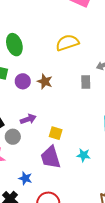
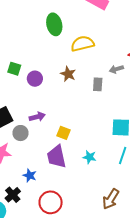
green ellipse: (14, 45) -> (54, 24), moved
brown star: (45, 82) -> (68, 74), moved

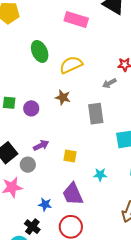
gray rectangle: (98, 84) -> (96, 114), moved, size x1.5
purple trapezoid: (57, 157) -> (73, 194), moved

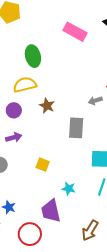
yellow semicircle: (71, 65) -> (25, 85), moved
purple arrow: (41, 145) -> (14, 137), moved
purple trapezoid: (73, 194) -> (51, 211), moved

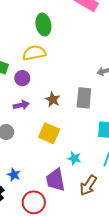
brown star: (47, 106) -> (53, 99), moved
yellow square: (43, 165) -> (49, 133), size x1.5
brown arrow: (90, 230) -> (88, 185), moved

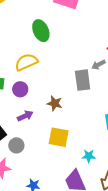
green ellipse: (43, 25) -> (41, 31), moved
gray rectangle: (84, 98) -> (83, 80), moved

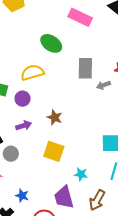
green ellipse: (41, 31) -> (51, 43), turned -40
gray rectangle: (83, 80) -> (85, 68), moved

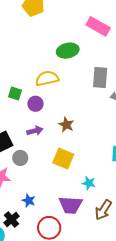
green ellipse: (51, 43) -> (68, 51), turned -50
purple trapezoid: (64, 197) -> (71, 205), turned -75

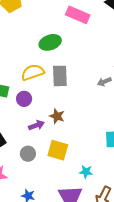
gray rectangle: (100, 78) -> (60, 76), moved
purple arrow: (35, 131) -> (36, 125), moved
gray circle: (20, 158) -> (28, 154), moved

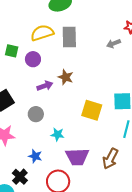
yellow square: (58, 150) -> (92, 110), moved
cyan star: (86, 172) -> (57, 134), moved

